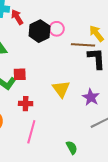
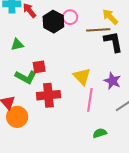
red cross: (26, 104) -> (48, 95), size x1.6
pink line: (31, 132) -> (90, 100), moved
green semicircle: (72, 148) -> (100, 133), turned -72

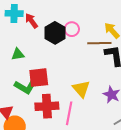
red square: (39, 67) -> (39, 78), size x1.5
pink line: (90, 100) -> (69, 113), moved

